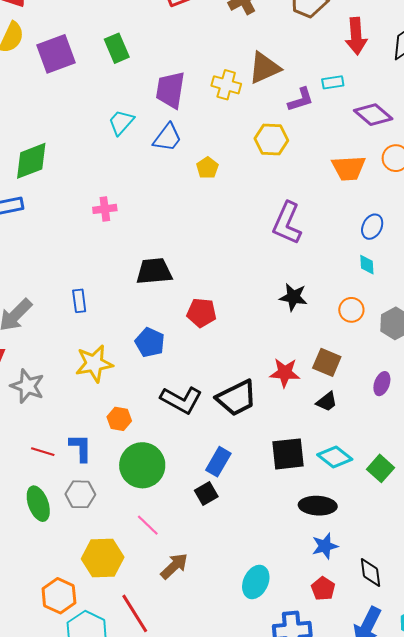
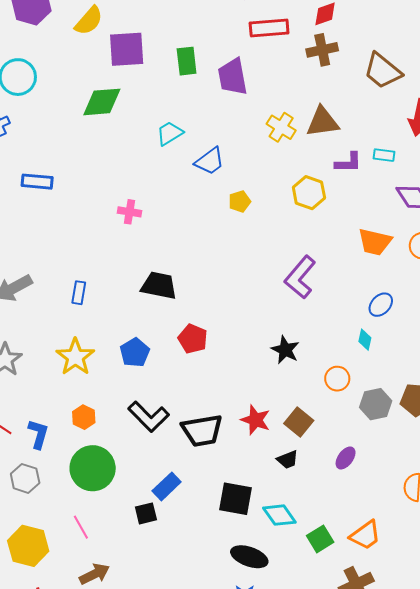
purple trapezoid: (170, 90) -> (233, 77), moved, turned -36
green diamond: (31, 161) -> (102, 102), moved
yellow star: (94, 364) -> (75, 357), turned 30

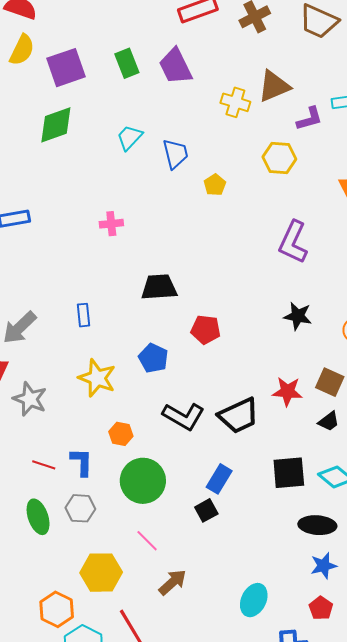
blue trapezoid: (210, 161) -> (175, 154), turned -52

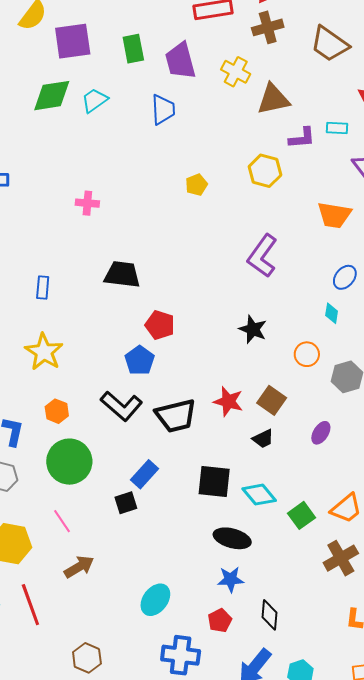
yellow cross: (235, 102) -> (236, 72), moved
cyan trapezoid: (130, 137) -> (95, 100), moved
blue trapezoid: (175, 154) -> (163, 109), moved
blue pentagon: (153, 358) -> (140, 360), moved

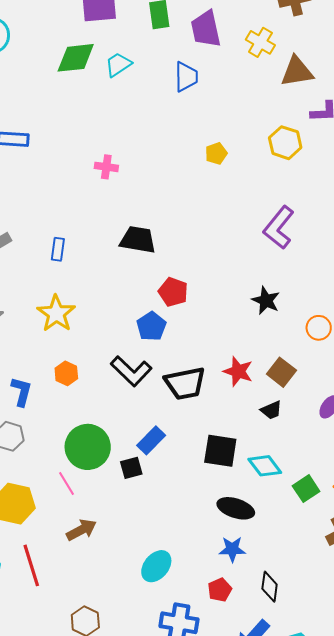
green circle: (69, 462) -> (88, 447), moved

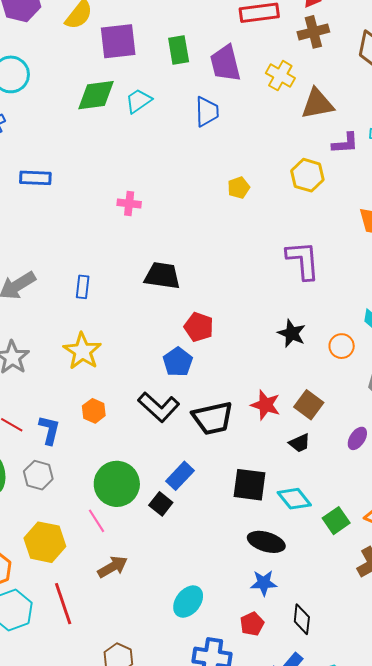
purple L-shape: (279, 228) -> (303, 260), turned 138
orange circle: (319, 328) -> (342, 346), moved
black square: (131, 468) -> (161, 504), turned -35

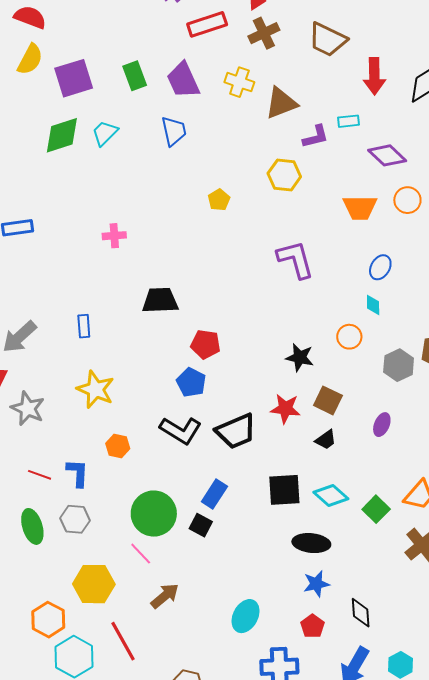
black star: (292, 333) -> (300, 357), moved

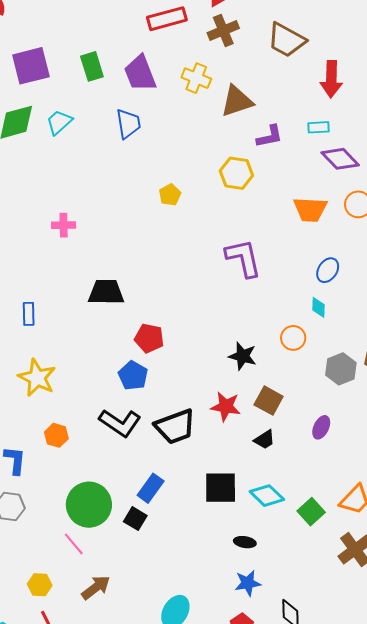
cyan rectangle: (349, 121) -> (318, 127), moved
black ellipse: (311, 543) -> (245, 542), size x0.6
yellow hexagon: (94, 584) -> (40, 585), moved, size x0.6

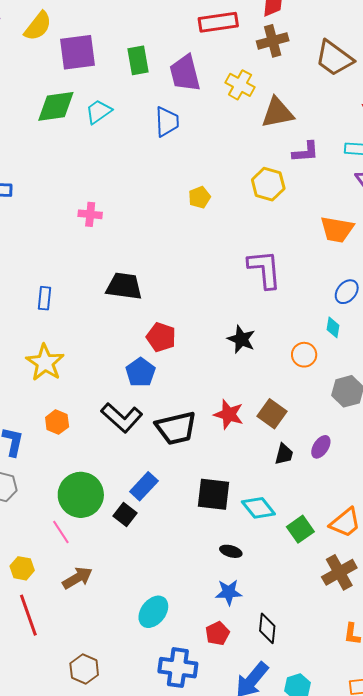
black star: (243, 356) -> (241, 339), moved
black trapezoid: (264, 440) -> (284, 454), moved, turned -50

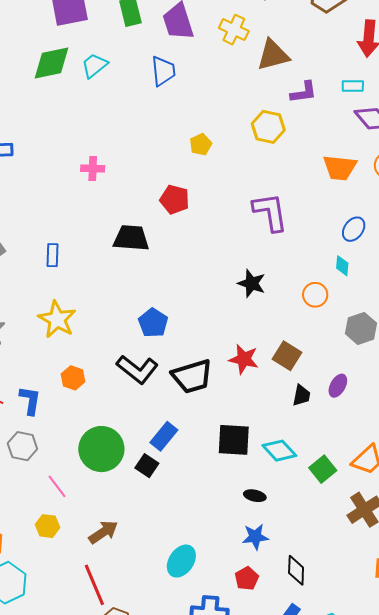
red pentagon: (161, 337) -> (175, 200), moved
pink line: (61, 532) -> (57, 486), moved
red line: (28, 615) -> (94, 585), moved

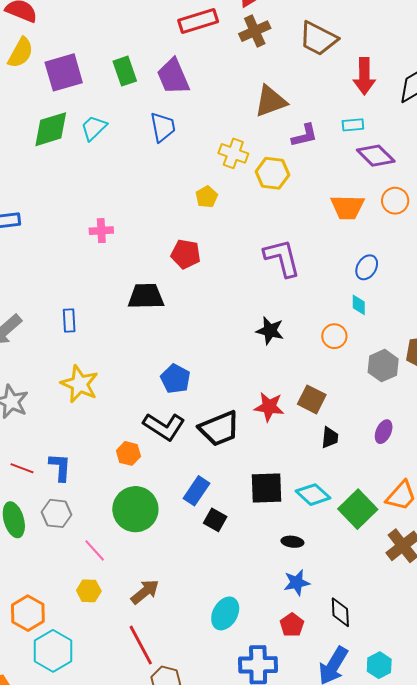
yellow cross: (234, 30) -> (233, 153), moved
orange hexagon: (73, 378) -> (128, 453), moved
purple ellipse: (338, 386) -> (384, 432), moved
black square: (147, 466) -> (215, 520), moved
green square: (323, 469) -> (358, 509), size x1.4

